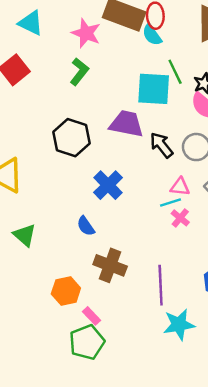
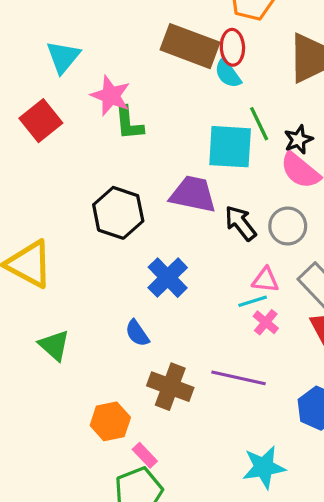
cyan triangle: (31, 23) -> (63, 57), turned 44
pink star: (86, 33) -> (111, 96), moved
green L-shape: (79, 72) -> (129, 123), turned 136
purple line: (161, 285) -> (239, 378), moved, turned -75

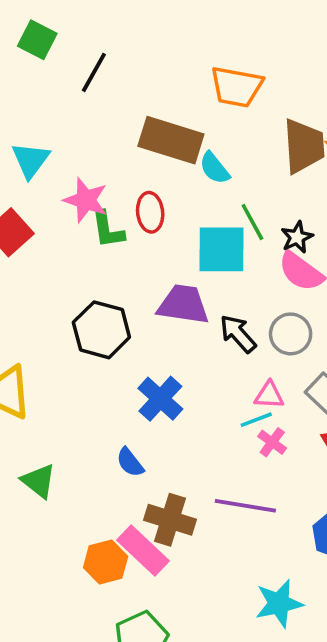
red ellipse: (232, 47) -> (150, 212), moved
pink rectangle: (145, 455) -> (143, 551), moved, size x1.8

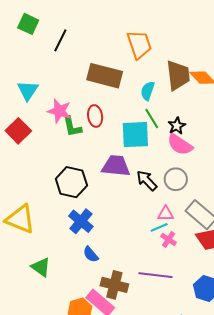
orange trapezoid: (236, 87) -> (139, 45), turned -116
cyan semicircle: (214, 168) -> (148, 91), moved, turned 60
blue cross: (160, 399) -> (81, 221), moved

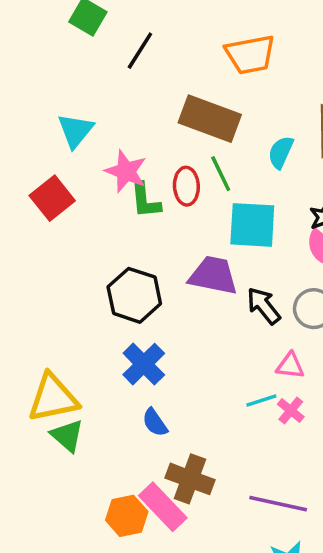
orange trapezoid: (139, 45) -> (250, 54), moved, turned 92
green line: (152, 119) -> (221, 174), moved
yellow triangle: (20, 219) -> (53, 398), moved, turned -40
cyan line: (159, 227) -> (261, 401), moved
purple line: (155, 275) -> (278, 504), moved

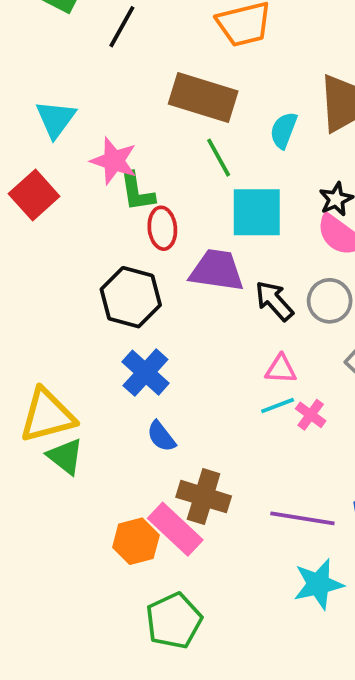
red ellipse: (186, 186) -> (162, 228), moved
pink triangle: (290, 366) -> (281, 369), moved

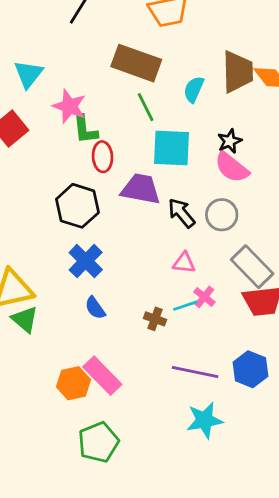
cyan line: (278, 406) -> (185, 306), moved
brown cross: (204, 497) -> (155, 319), moved, size x0.6

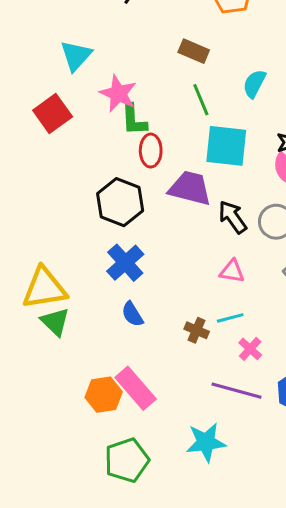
brown rectangle: (136, 63) -> (194, 51), size x0.6
pink cross: (204, 297) -> (250, 349), moved
cyan star: (205, 420) -> (206, 442), moved

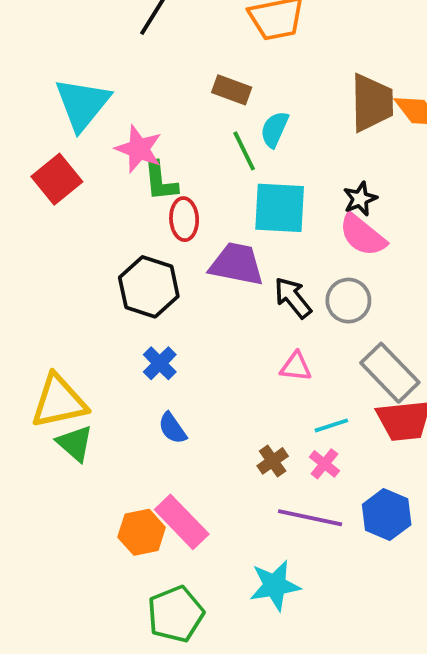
cyan triangle: (76, 56) -> (82, 104), size x1.4
cyan semicircle: (254, 84) -> (274, 129), moved
blue cross: (125, 263) -> (160, 363), size x0.7
cyan line: (230, 318) -> (331, 425), moved
brown cross: (197, 330) -> (273, 461), moved, turned 35

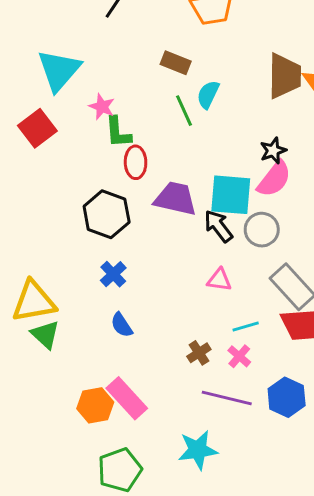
pink star: (139, 149) -> (102, 107), size x0.7
cyan square: (280, 208) -> (231, 195), moved
pink semicircle: (363, 235) -> (274, 179), turned -93

